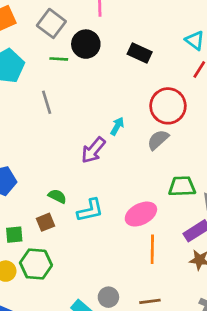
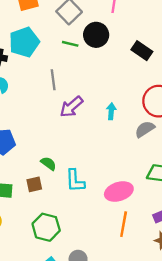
cyan arrow: (117, 126) -> (111, 111), turned -35
purple arrow: (93, 150) -> (71, 107), moved
cyan L-shape: (90, 210) -> (75, 181), turned 90
green hexagon: (36, 264) -> (46, 227), moved

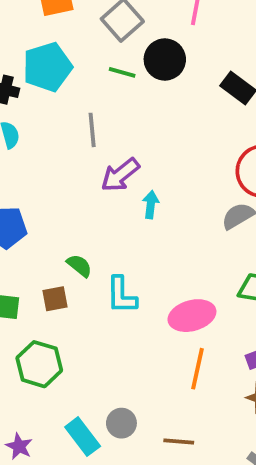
cyan arrow: (111, 111) -> (151, 205), moved
green hexagon: (46, 227) -> (39, 364), moved

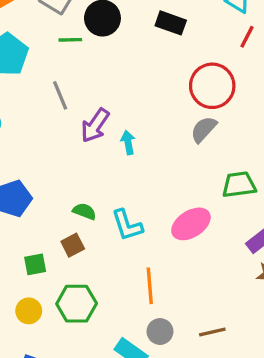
orange line: (198, 369) -> (150, 286), moved

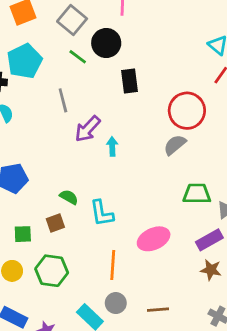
black rectangle: (171, 23) -> (130, 81), moved, turned 55
green line: (70, 40) -> (78, 57), turned 30
pink ellipse: (191, 224) -> (154, 239), moved

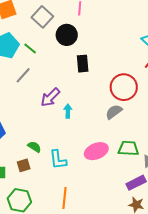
green line: (78, 57) -> (30, 49), moved
gray line: (63, 100) -> (23, 75), moved, turned 54
pink ellipse: (154, 239) -> (96, 151), moved

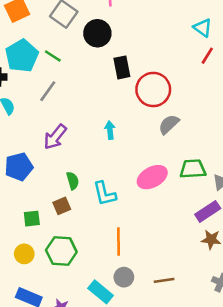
red circle: (124, 87) -> (153, 89), moved
purple arrow: (50, 97) -> (55, 137), moved
green semicircle: (34, 147) -> (73, 181), turned 48

